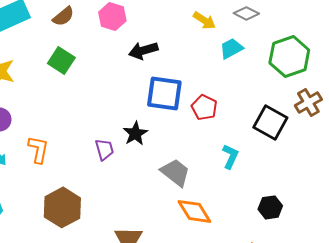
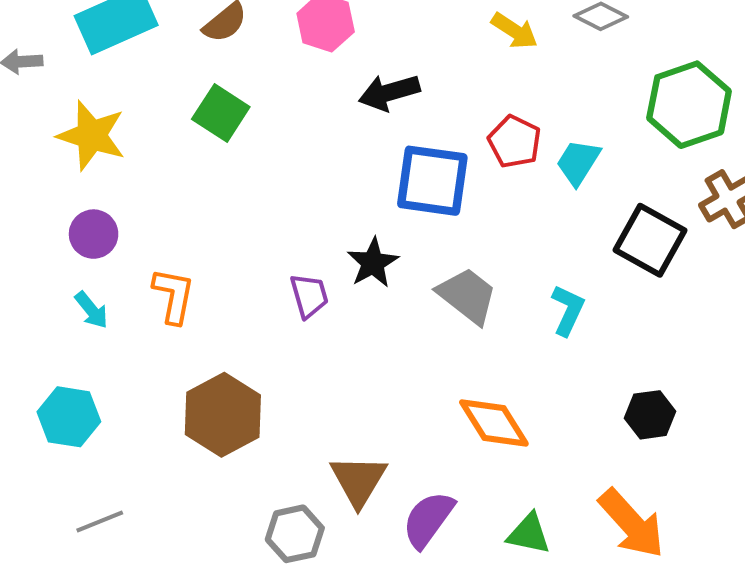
cyan trapezoid: (231, 48) -> (578, 162), moved, turned -30
red pentagon: (204, 107) -> (514, 142), moved
gray trapezoid: (175, 172) -> (467, 296), moved

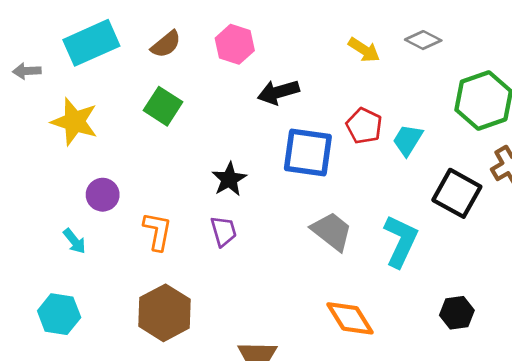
purple circle: (94, 234) -> (103, 195), moved
black star: (373, 263) -> (229, 179), moved
orange L-shape: (174, 296) -> (157, 231), moved
cyan L-shape: (568, 310) -> (401, 241), size x1.5

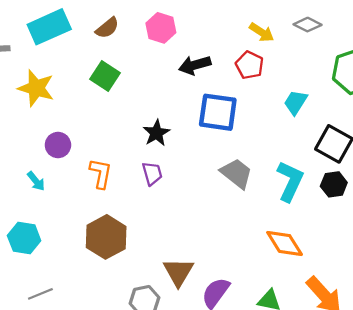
red pentagon: (364, 126) -> (250, 65), moved
black hexagon: (457, 313) -> (334, 184), moved
orange diamond: (350, 318) -> (285, 244), moved

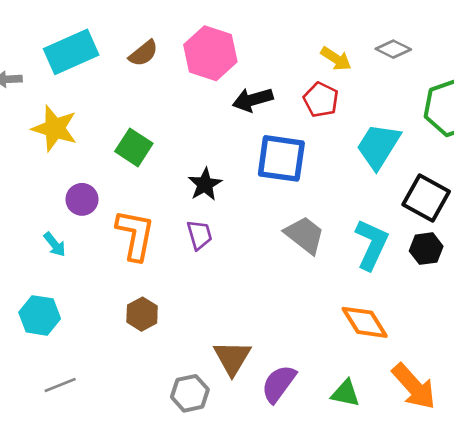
pink hexagon: (161, 28) -> (210, 53), size x1.4
green square: (105, 76) -> (134, 147), moved
cyan trapezoid: (296, 102) -> (378, 146), size x1.5
orange L-shape: (101, 173) -> (135, 235), size x1.4
brown hexagon: (106, 237) -> (142, 314), size x0.6

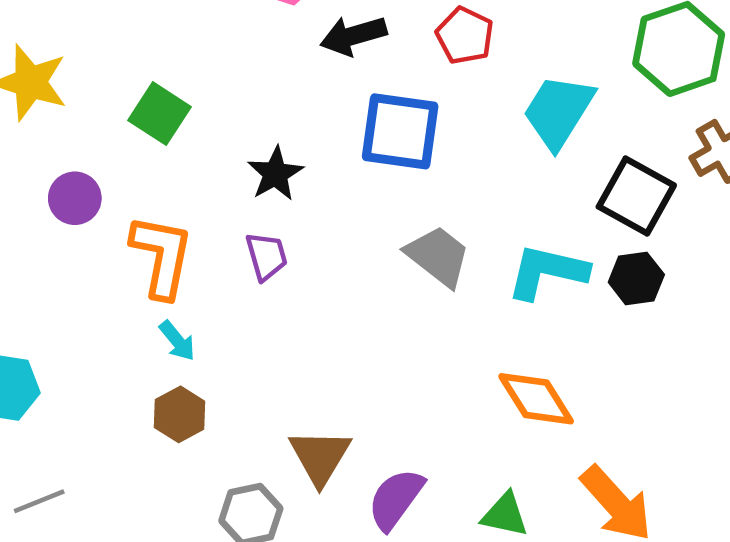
cyan arrow: (55, 244) -> (177, 341), moved
cyan L-shape: (371, 244) -> (547, 272), turned -102
brown hexagon: (142, 314) -> (180, 414), moved

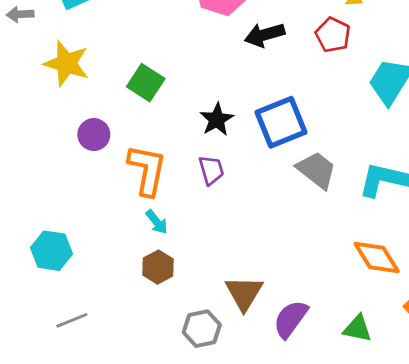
blue square: (400, 131) -> (281, 122), moved, turned -30

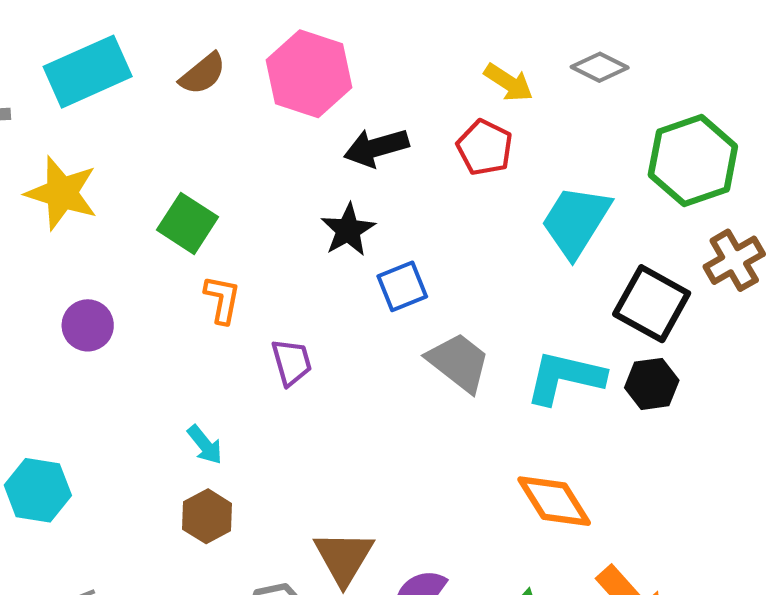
black star: (217, 120) -> (348, 230), moved
blue square: (281, 122) -> (402, 286), size x0.6
purple circle: (94, 135) -> (88, 325), moved
orange L-shape: (147, 170) -> (222, 299), moved, size x0.6

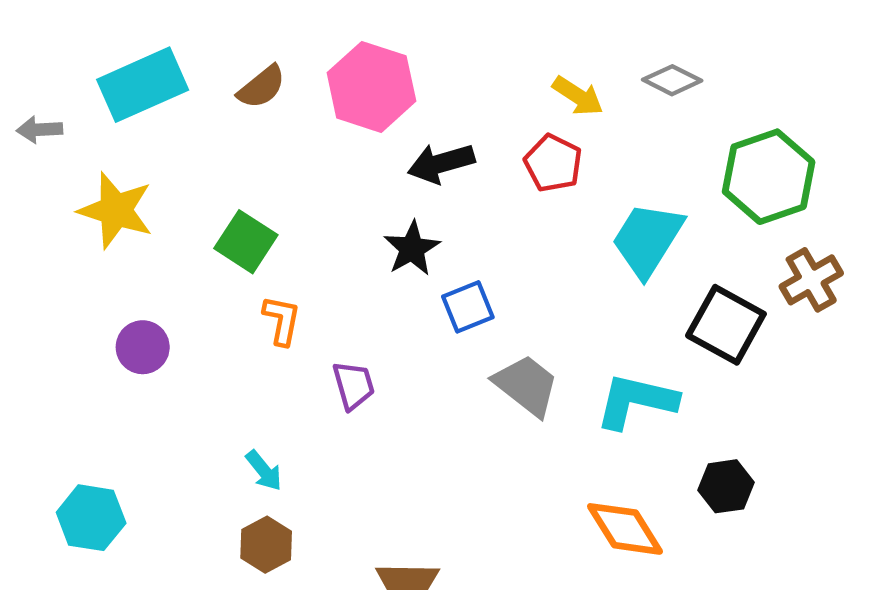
black hexagon: (652, 384) -> (726, 486), moved

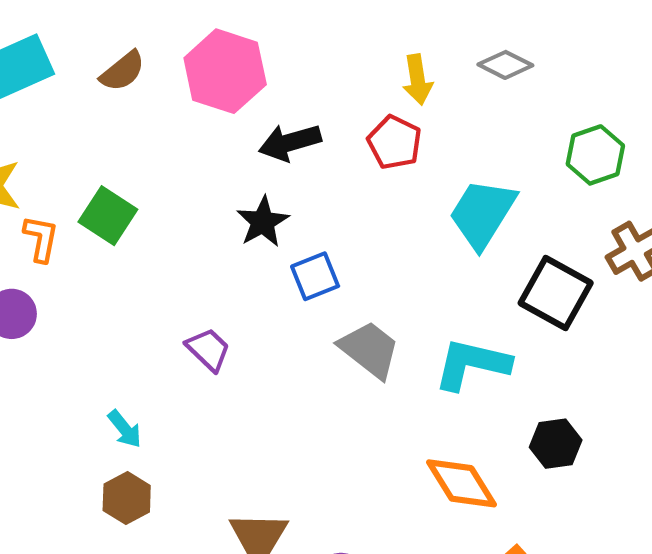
yellow arrow: (578, 96) -> (418, 80), turned 48
green hexagon: (769, 177) -> (595, 155), size x0.7
orange L-shape: (282, 320) -> (41, 239), moved
purple trapezoid: (354, 385) -> (208, 349), turned -30

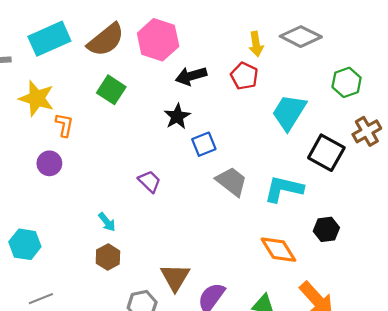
gray diamond: (505, 65) -> (301, 37), size x1.5
brown semicircle: (123, 71) -> (106, 40), size x1.6
green square: (108, 216) -> (111, 90), moved

